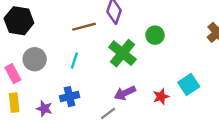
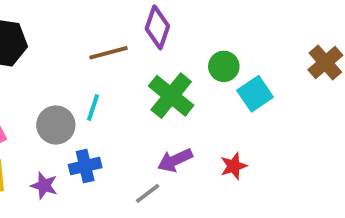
gray circle: (35, 59) -> (56, 125), moved
cyan square: (189, 85) -> (255, 94), moved

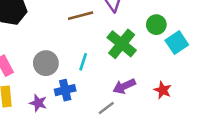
cyan line: (93, 107) -> (83, 62), moved
red star: (234, 166) -> (163, 90), turned -30

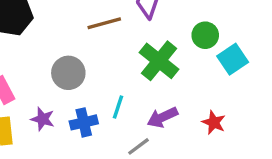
cyan line: (83, 62) -> (118, 107), moved
gray circle: (46, 63) -> (68, 73), moved
purple star: (38, 103) -> (43, 119), moved

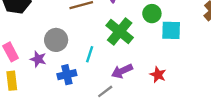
cyan square: (233, 59) -> (171, 30), turned 36
cyan line: (118, 107) -> (90, 54), moved
purple star: (43, 119) -> (38, 59), moved

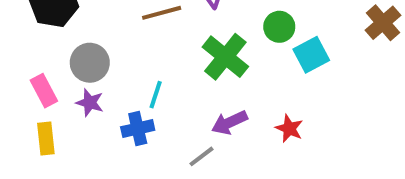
cyan square: (171, 30) -> (311, 55), turned -30
gray circle: (56, 40) -> (90, 63), moved
cyan line: (90, 54) -> (156, 95), moved

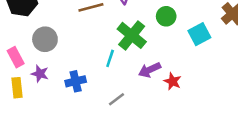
cyan square: (311, 55) -> (199, 34), moved
cyan line: (156, 95) -> (110, 58), moved
purple star: (90, 103) -> (40, 74), moved
purple arrow: (229, 123) -> (150, 70), moved

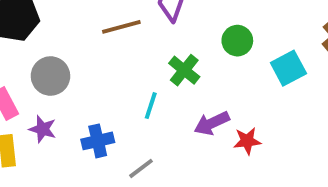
green cross: (132, 35) -> (184, 70), size x0.7
red star: (173, 81) -> (247, 141), turned -30
gray line: (116, 99) -> (141, 168), moved

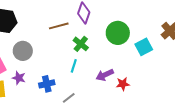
green circle: (237, 41) -> (118, 33), size x1.5
green cross: (184, 70) -> (81, 44), moved

